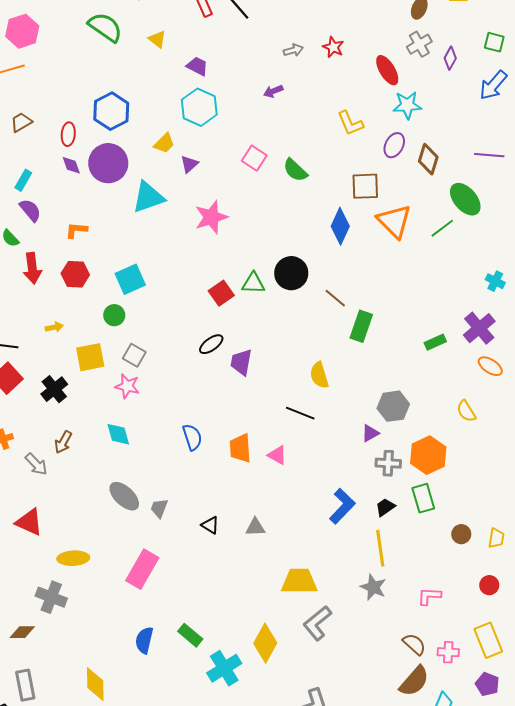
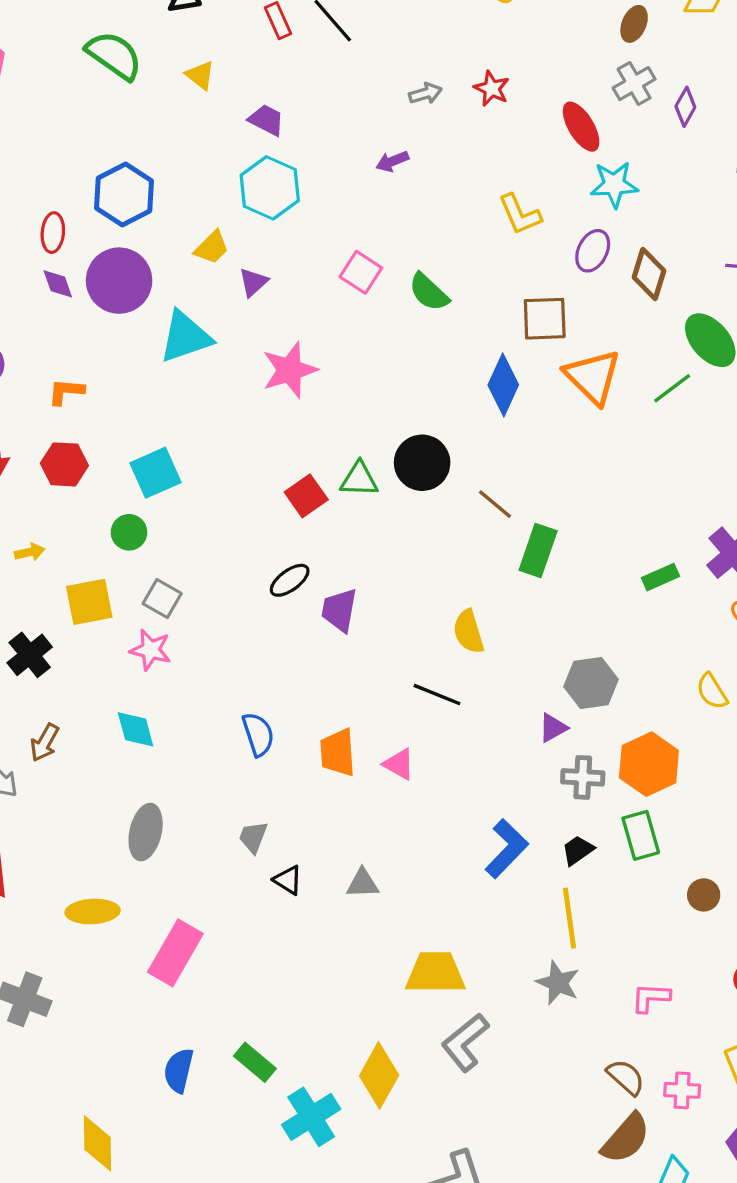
gray ellipse: (124, 496) -> (146, 832), turned 60
gray trapezoid: (159, 508) -> (253, 837), moved
yellow ellipse: (73, 558) -> (93, 912), moved

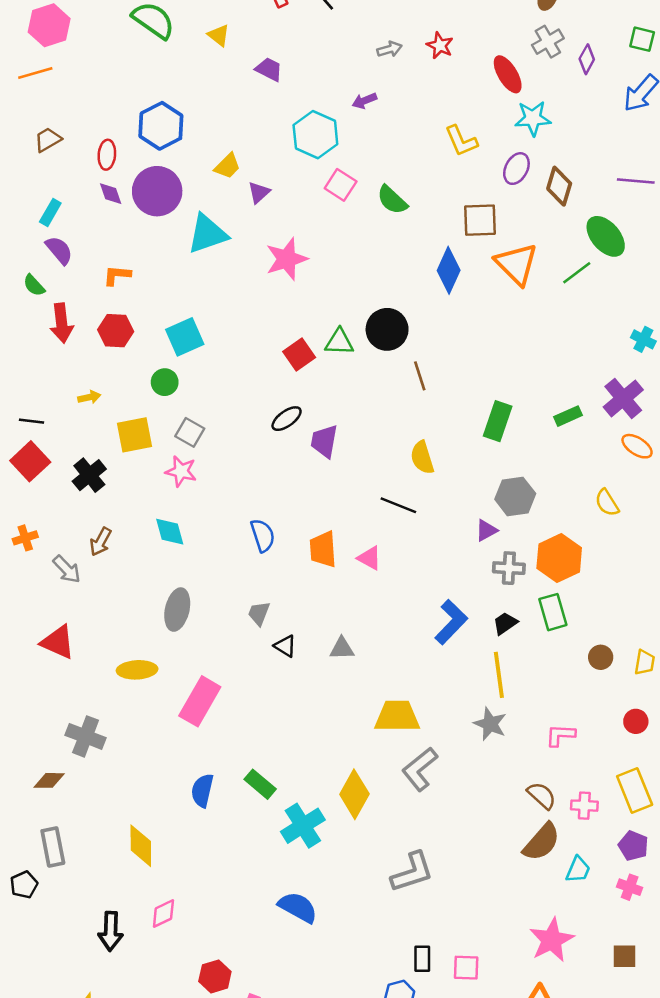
cyan hexagon: (270, 188) -> (315, 135), moved
brown line: (495, 504) -> (420, 376), moved, turned 32
green rectangle: (538, 551) -> (498, 421), moved

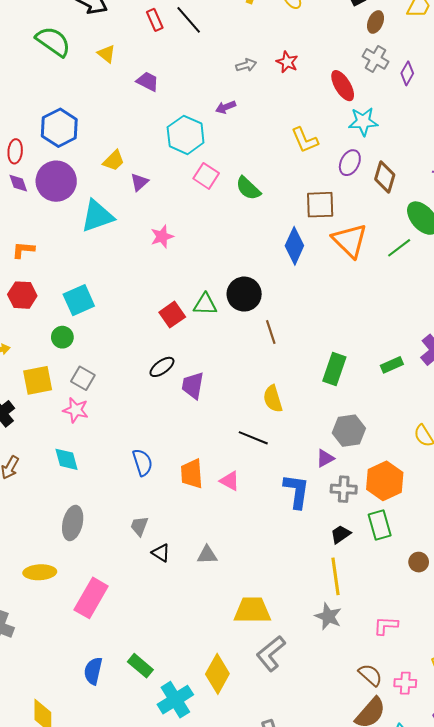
gray cross: (548, 42) -> (376, 59), turned -30
pink star: (287, 259) -> (162, 237), size x0.7
blue L-shape: (451, 622) -> (296, 491), moved, turned -36

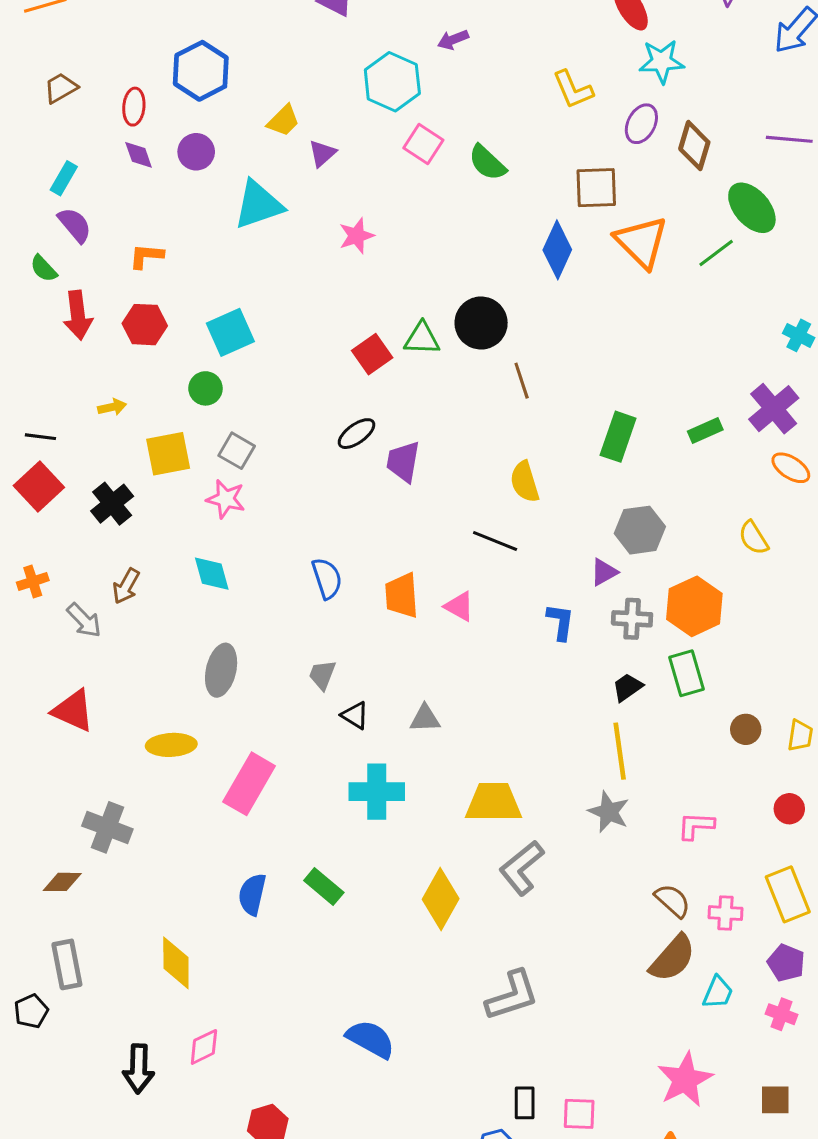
purple circle: (56, 181) -> (196, 152), size x0.6
blue L-shape: (296, 491) -> (560, 622), size x0.7
cyan cross: (175, 700) -> (377, 792), moved, turned 32

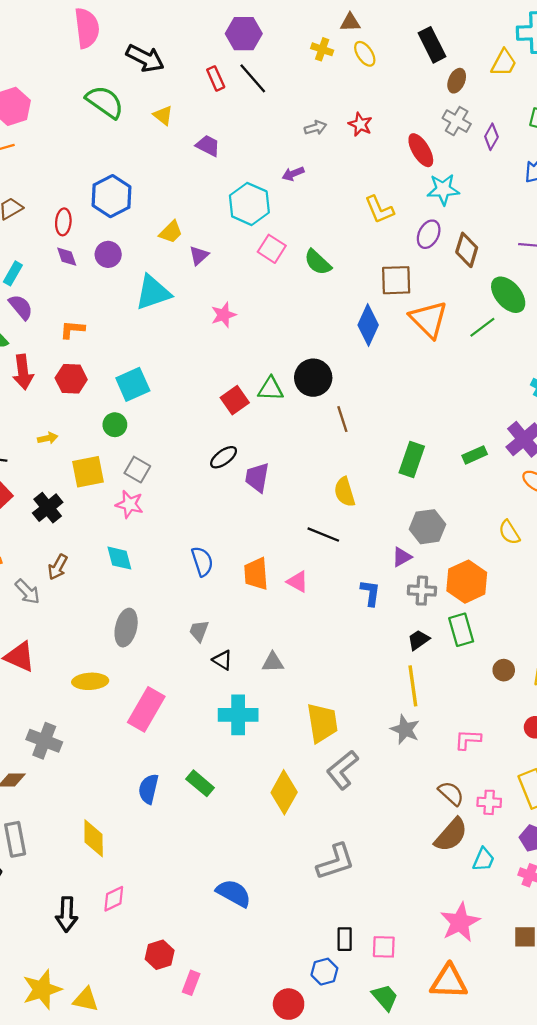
yellow trapezoid: (494, 803) -> (322, 723), turned 81

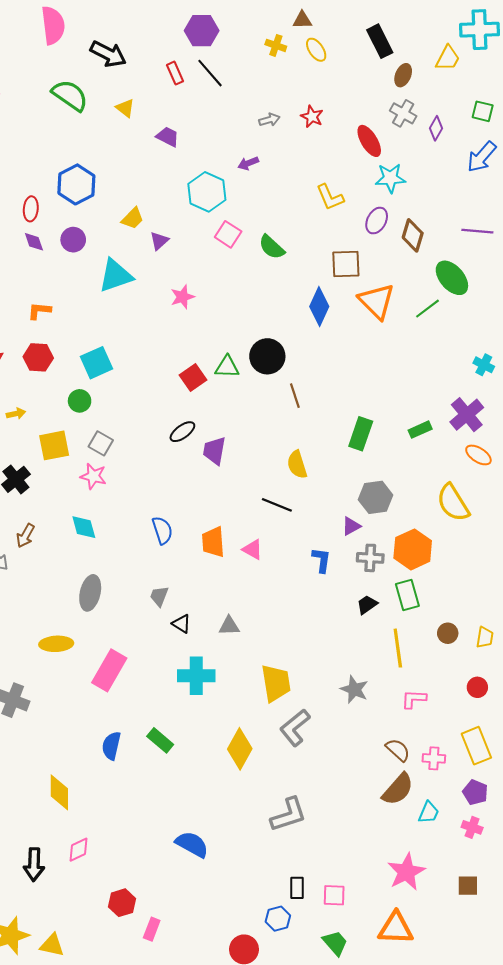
yellow semicircle: (509, 532) -> (453, 503), size x1.6
yellow line: (413, 686) -> (398, 648), moved

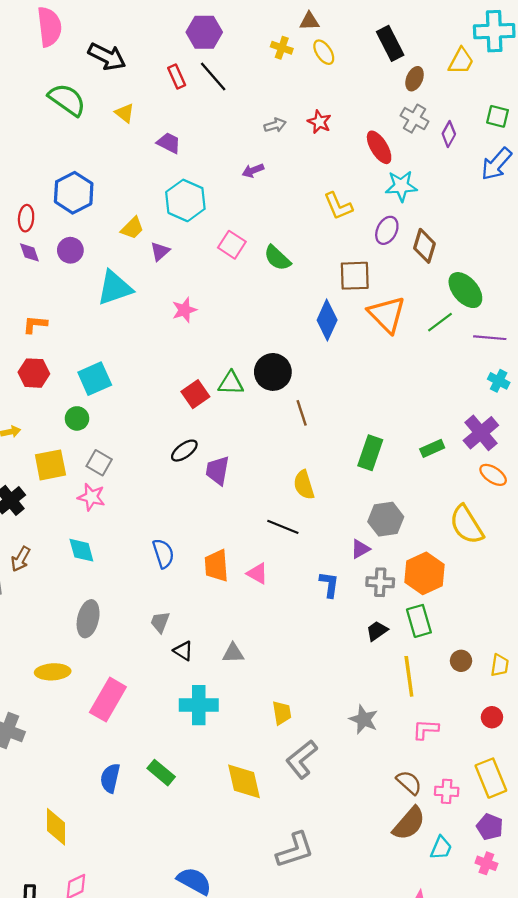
cyan hexagon: (207, 192) -> (185, 200), moved
purple line: (477, 231) -> (490, 338), moved
yellow trapezoid: (276, 683) -> (282, 713), size x0.6
yellow diamond: (240, 749) -> (244, 781), turned -42

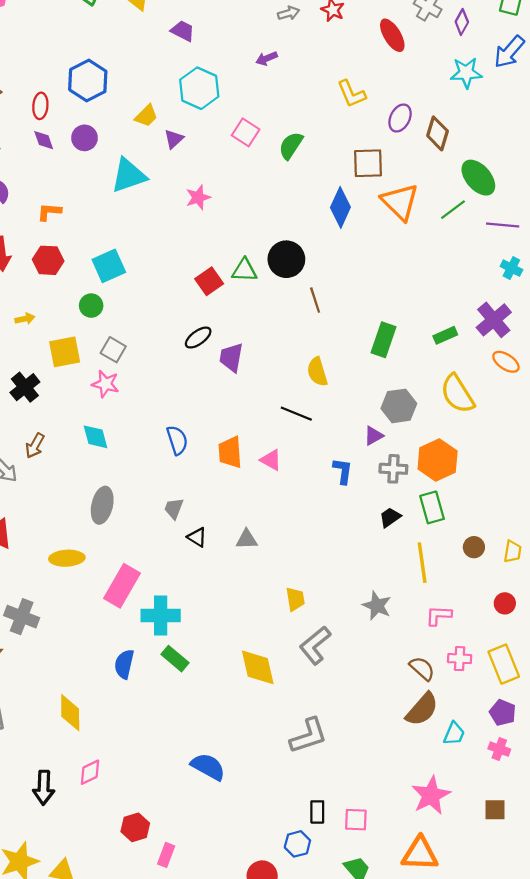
cyan star: (401, 186) -> (466, 73), moved
green semicircle: (277, 258) -> (291, 146), turned 80
yellow semicircle: (467, 525) -> (457, 394), moved
cyan cross: (199, 705) -> (161, 616), moved
pink cross: (447, 791) -> (460, 659), moved

